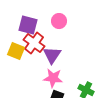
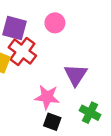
purple triangle: (52, 55) -> (76, 75), moved

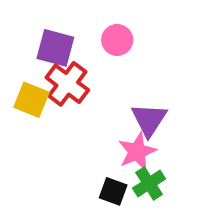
pink star: (47, 97) -> (137, 152), moved, turned -30
green cross: (90, 113) -> (149, 183), moved, turned 30

